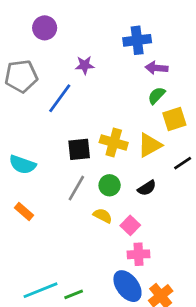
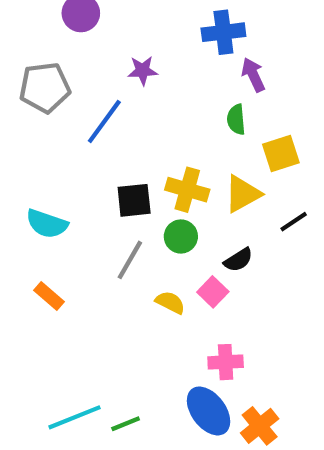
purple arrow: (156, 68) -> (253, 75), turned 60
green semicircle: (156, 96) -> (236, 119), moved, turned -48
green circle: (110, 185) -> (181, 236), moved
pink square: (130, 225) -> (213, 292), moved

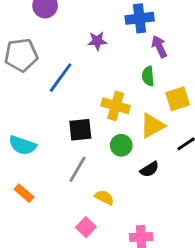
purple star: (143, 71) -> (97, 41), moved
yellow cross: (187, 190) -> (116, 106), moved
green circle: (181, 236) -> (121, 145), moved
pink square: (213, 292) -> (86, 227), moved

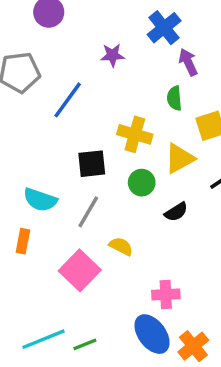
blue cross: (140, 18) -> (164, 28), turned -32
cyan semicircle: (23, 145) -> (40, 200), moved
orange rectangle: (24, 193) -> (23, 241), turned 60
pink square: (86, 227) -> (80, 270), moved, size x1.6

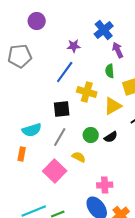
blue line: (68, 100) -> (65, 72), moved
green circle: (142, 183) -> (91, 135), moved
cyan semicircle: (40, 200) -> (32, 130), turned -36

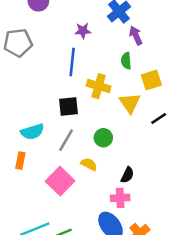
blue line: (65, 72) -> (72, 62), turned -30
yellow triangle: (113, 106) -> (130, 103), turned -36
black semicircle: (111, 137) -> (127, 175), moved, turned -32

